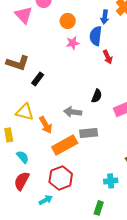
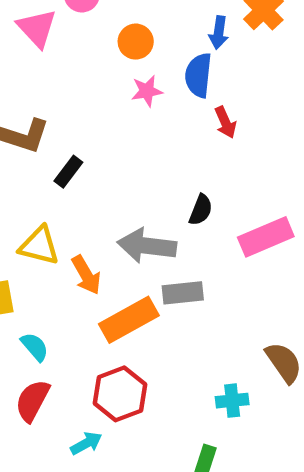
gray arrow: (73, 112) -> (147, 246), size x1.4

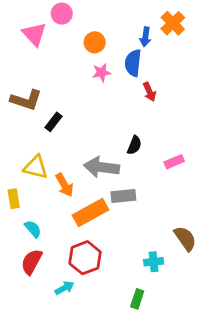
pink rectangle: (266, 237) -> (174, 162), size x0.6

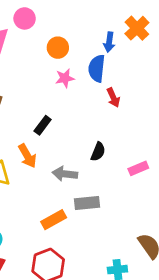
black rectangle: (53, 122) -> (43, 125), moved
gray arrow: (101, 167) -> (65, 174), size x0.7
orange arrow: (64, 185) -> (27, 156), moved
orange rectangle: (91, 212) -> (54, 220), size x0.7

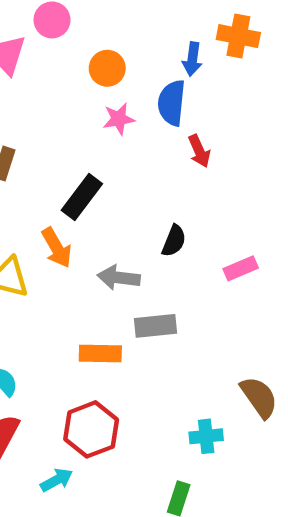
orange cross: (137, 28) -> (238, 36), turned -35
black rectangle: (43, 125) -> (82, 197), size x1.4
orange rectangle: (54, 220) -> (100, 353), turned 30

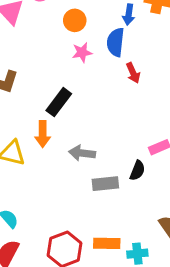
black semicircle: (174, 241) -> (137, 171), moved
orange arrow: (57, 248) -> (43, 134), turned 30
orange rectangle: (100, 353) -> (107, 243), moved

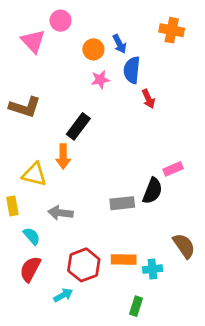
blue arrow: (129, 15) -> (119, 44), moved, turned -36
gray arrow: (82, 153) -> (60, 213), moved
black semicircle: (137, 171) -> (152, 191), size x1.4

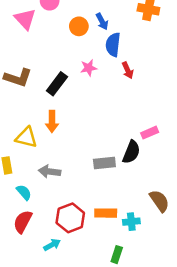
pink star: (100, 80) -> (89, 68), moved
black rectangle: (78, 126) -> (57, 84), moved

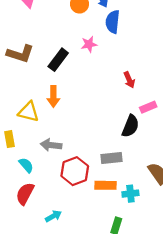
red arrow: (128, 70) -> (129, 80), moved
gray rectangle: (104, 163) -> (111, 158), moved
red hexagon: (70, 218) -> (75, 171), moved

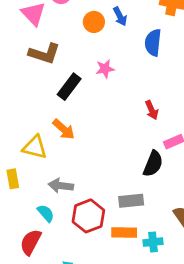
blue semicircle: (113, 22) -> (153, 43), moved
brown L-shape: (20, 54) -> (44, 54), moved
orange arrow: (53, 96) -> (64, 129), turned -48
cyan semicircle: (26, 165) -> (46, 213), moved

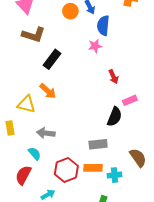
blue semicircle: (153, 43) -> (103, 25), moved
pink star: (105, 69) -> (95, 46), moved
red hexagon: (88, 216) -> (66, 170), moved

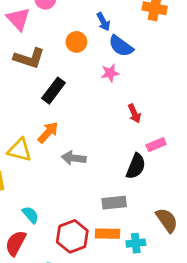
orange circle: (70, 11) -> (76, 42), moved
blue semicircle: (103, 25) -> (121, 46), turned -60
orange arrow: (48, 91) -> (48, 132), turned -90
gray arrow: (46, 133) -> (74, 158), moved

